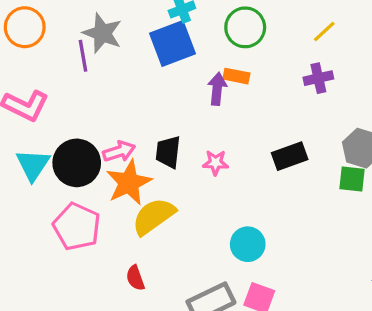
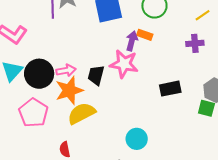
pink star: (215, 163) -> (124, 64), moved, size x1.8

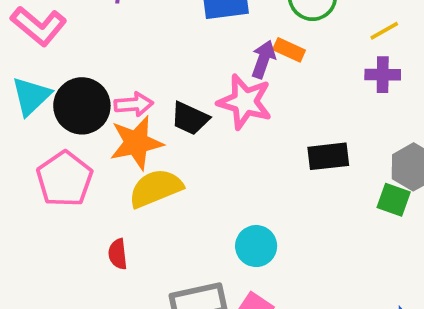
yellow line: (203, 15) -> (384, 31), moved
black trapezoid: (96, 75) -> (190, 118), turned -85

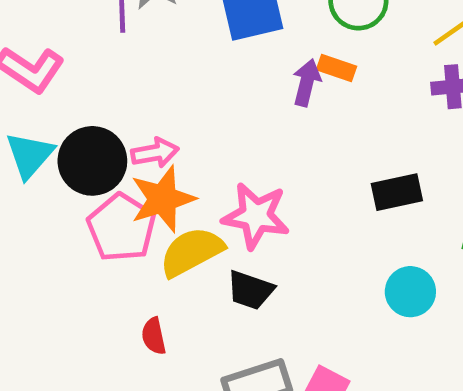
pink star: (245, 102) -> (256, 216), moved
black trapezoid: (190, 118) -> (250, 290), moved
pink pentagon: (65, 179) -> (122, 228), moved
cyan circle: (256, 246) -> (410, 292), moved

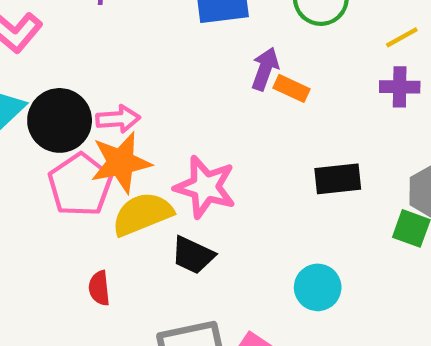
orange rectangle: (337, 68) -> (291, 88), moved
cyan circle: (410, 292) -> (318, 287), moved

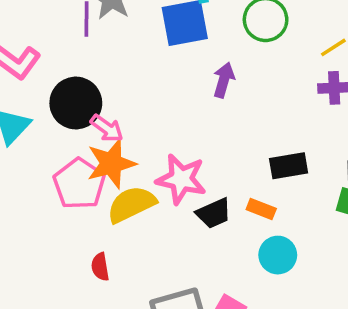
orange rectangle: (291, 88) -> (261, 209), moved
pink arrow: (118, 119) -> (107, 128), turned 44
black circle: (60, 120) -> (76, 103), moved
black trapezoid: (193, 255) -> (214, 213), moved, turned -45

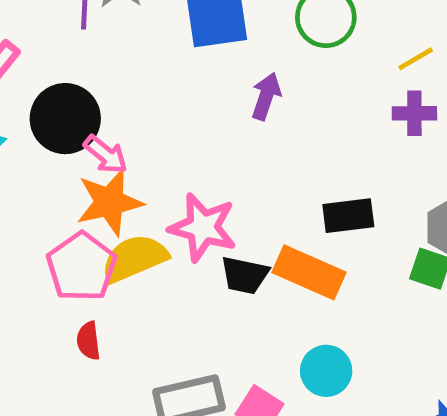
pink pentagon: (79, 184) -> (82, 267), moved
orange rectangle: (261, 209) -> (309, 272), size x1.8
black trapezoid: (214, 213) -> (245, 275), turned 33
cyan circle: (278, 255) -> (326, 371), moved

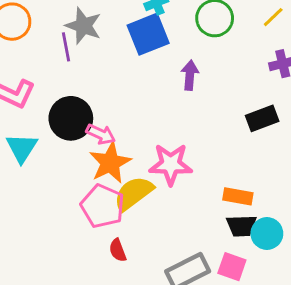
yellow line: (416, 59) -> (273, 17), moved
black rectangle: (348, 216) -> (262, 118), moved
orange rectangle: (309, 272) -> (238, 196), moved, size x0.7
black trapezoid: (245, 275) -> (241, 226), moved

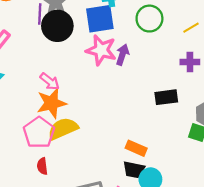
black circle: (71, 118) -> (57, 26), moved
pink star: (171, 164) -> (101, 50), moved

